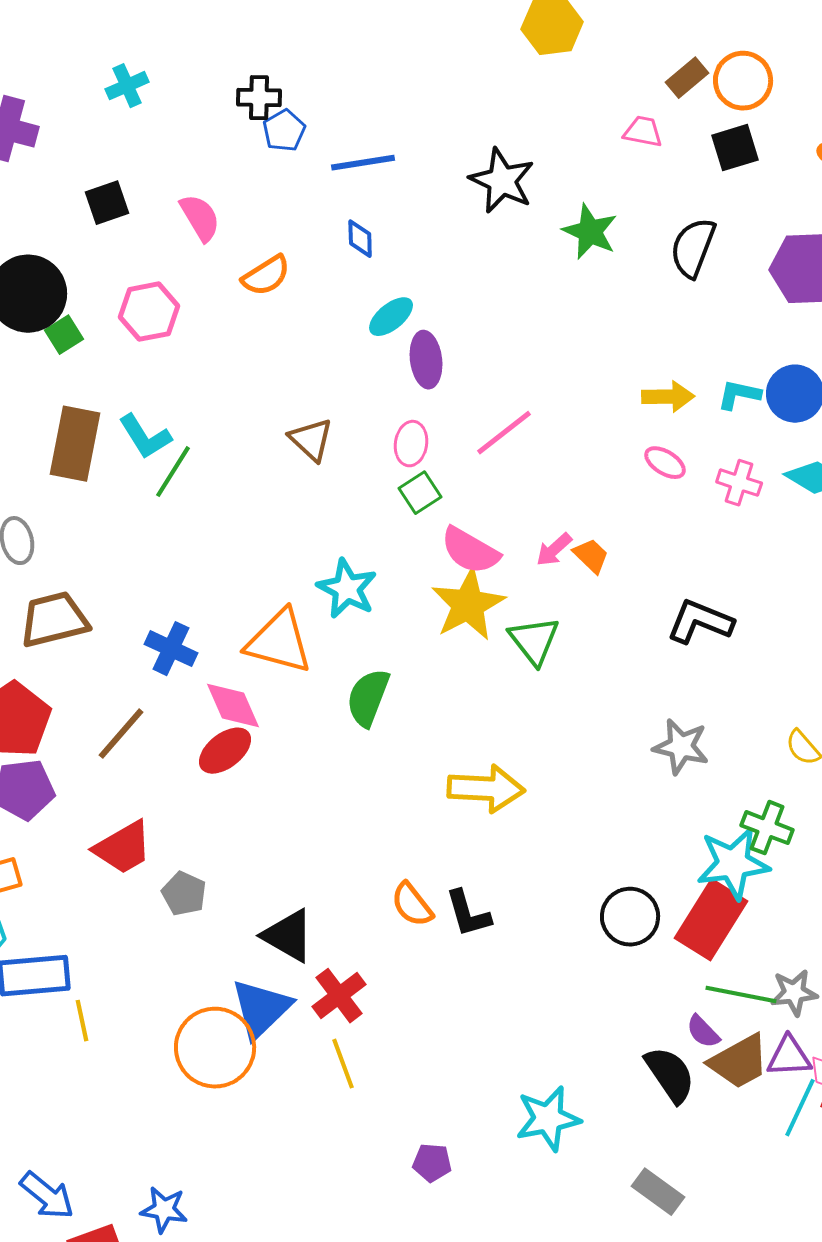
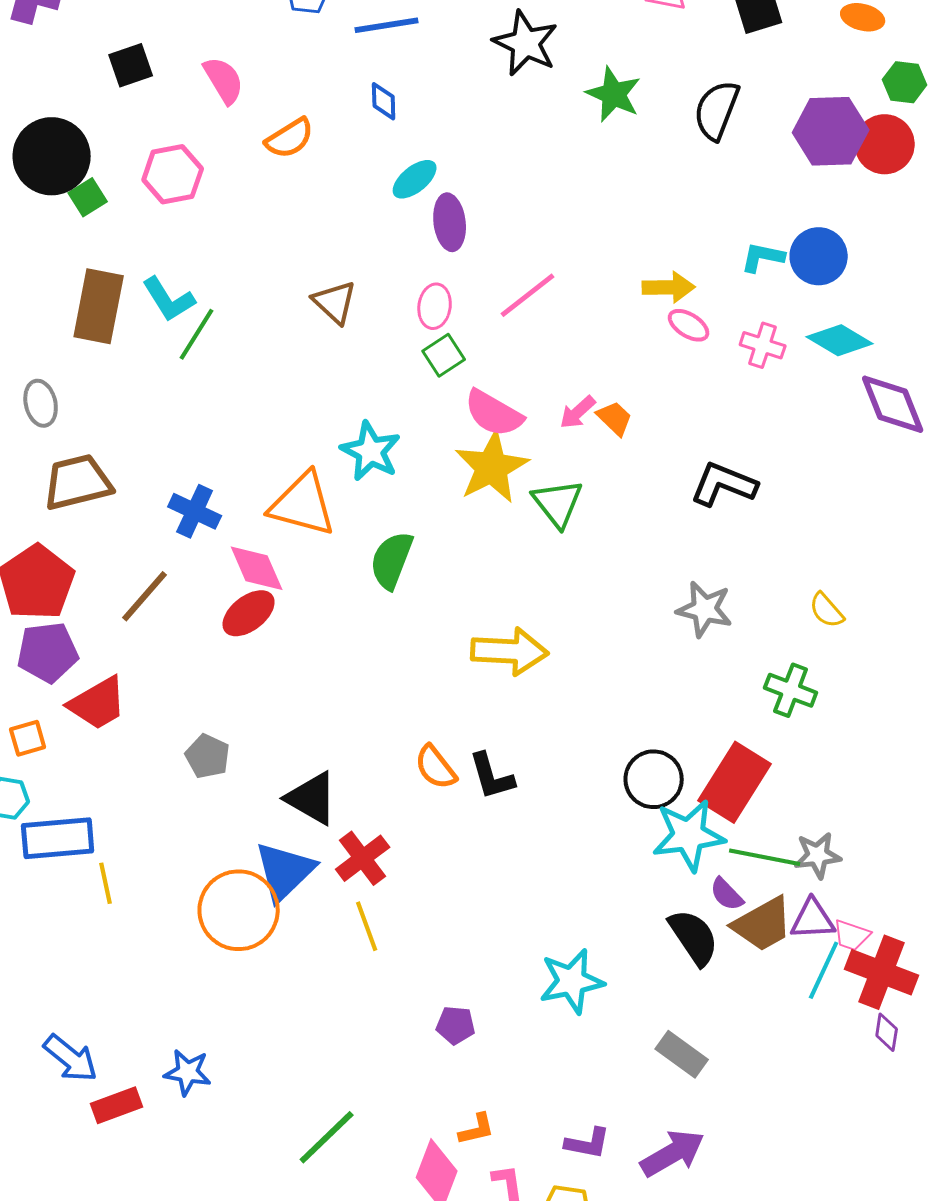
yellow arrow: (668, 397) -> (669, 287), moved
red trapezoid: (123, 848) -> (98, 703), moved
cyan star: (733, 864) -> (689, 835), moved

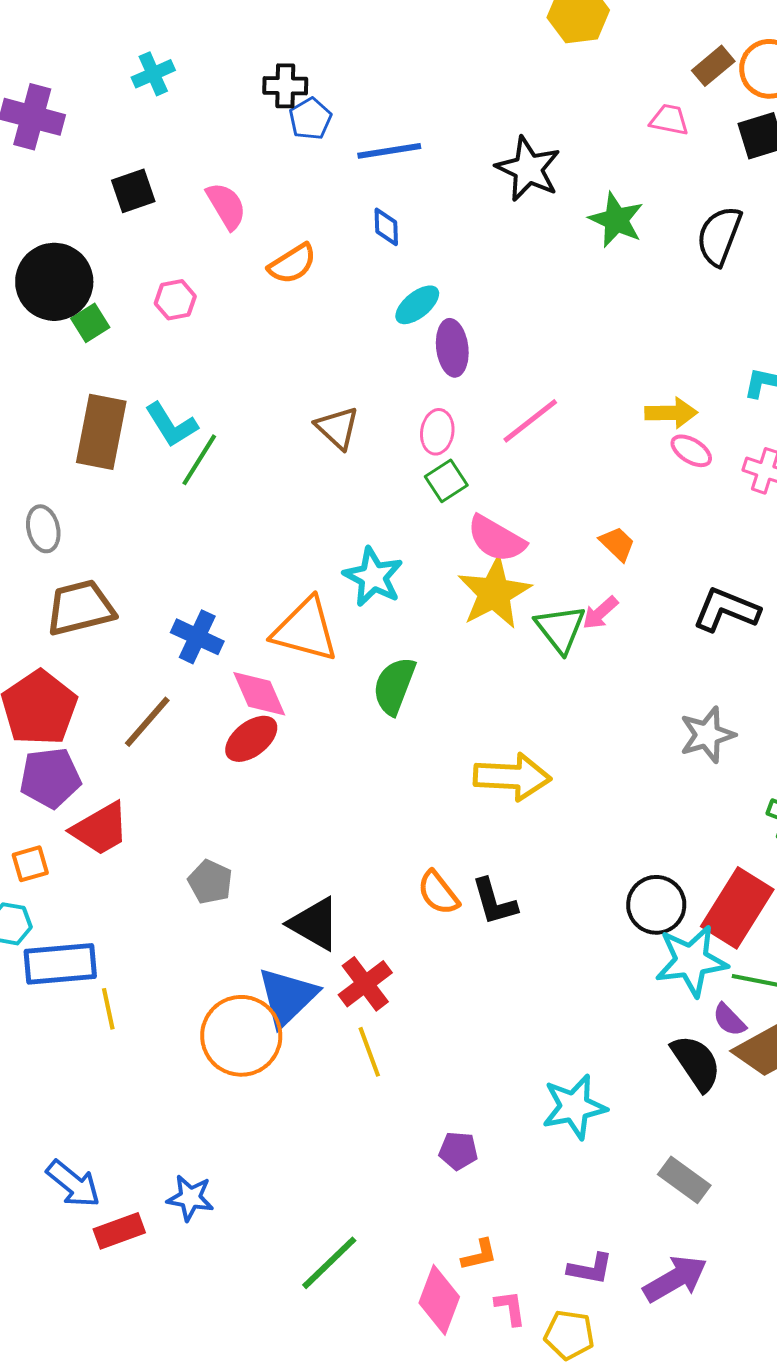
pink hexagon: (173, 174) -> (175, 300), size x0.7
pink arrow: (578, 412) -> (600, 613), moved
gray star: (705, 609) -> (707, 735), turned -30

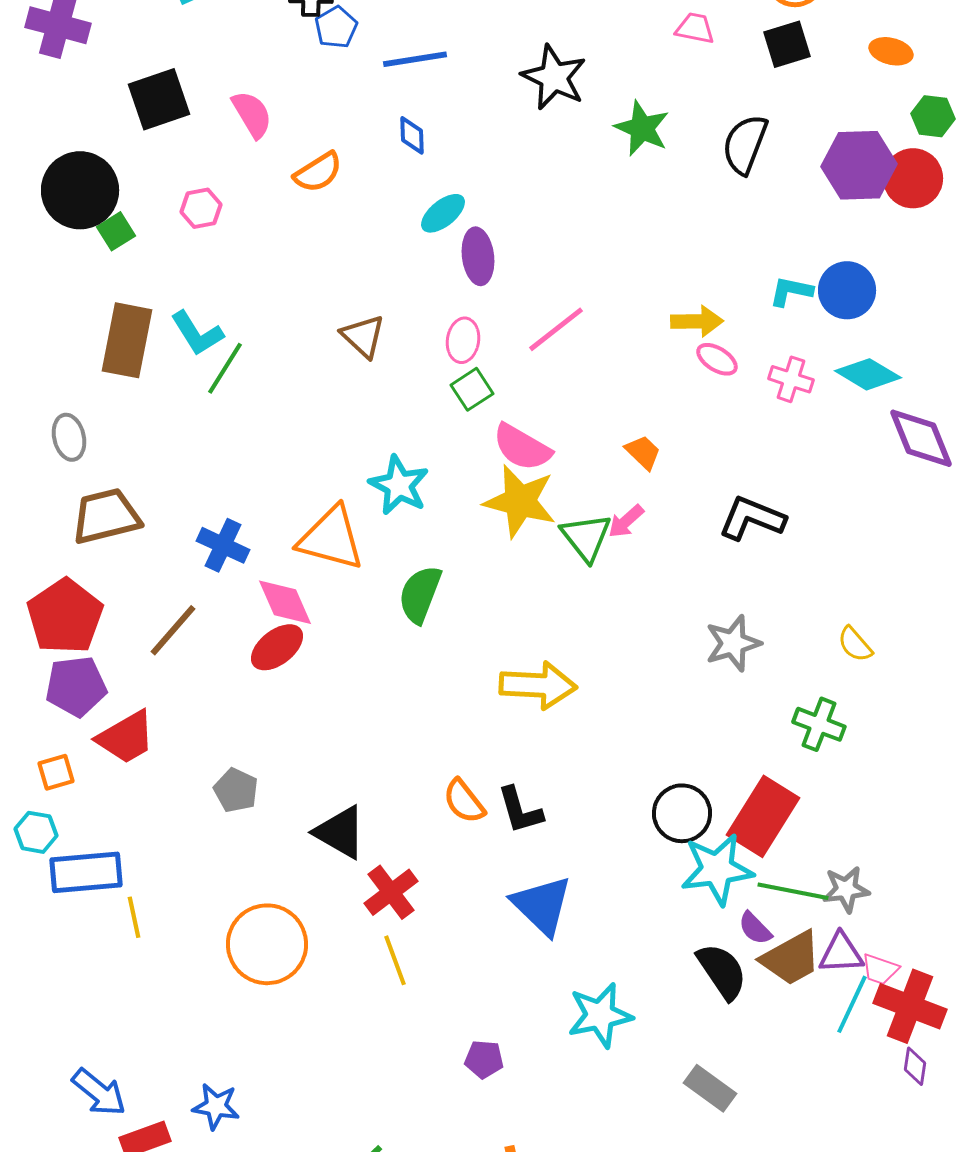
black square: (133, 191) -> (159, 99), size x1.4
yellow star: (494, 593) -> (520, 501), turned -30
blue triangle: (287, 997) -> (542, 905), moved, turned -32

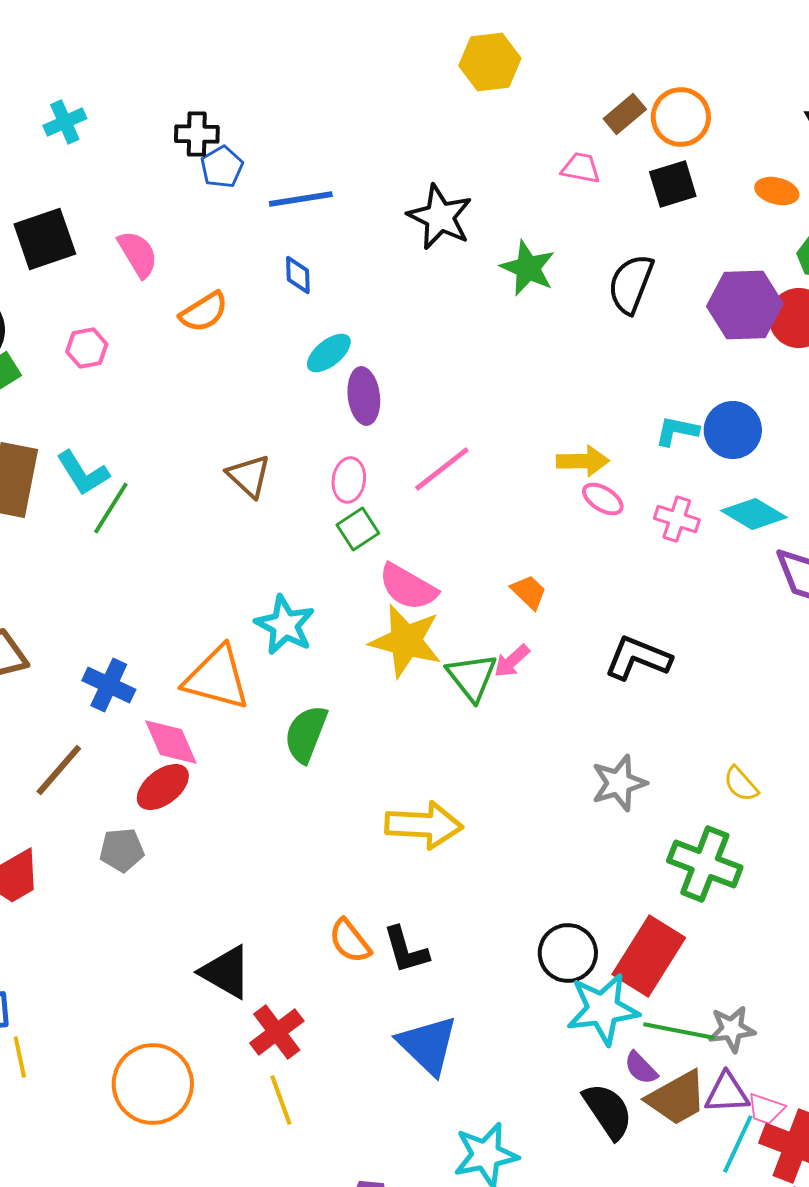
green cross: (819, 724) -> (705, 864), size x1.4
gray pentagon: (236, 790) -> (122, 850), moved, turned -30

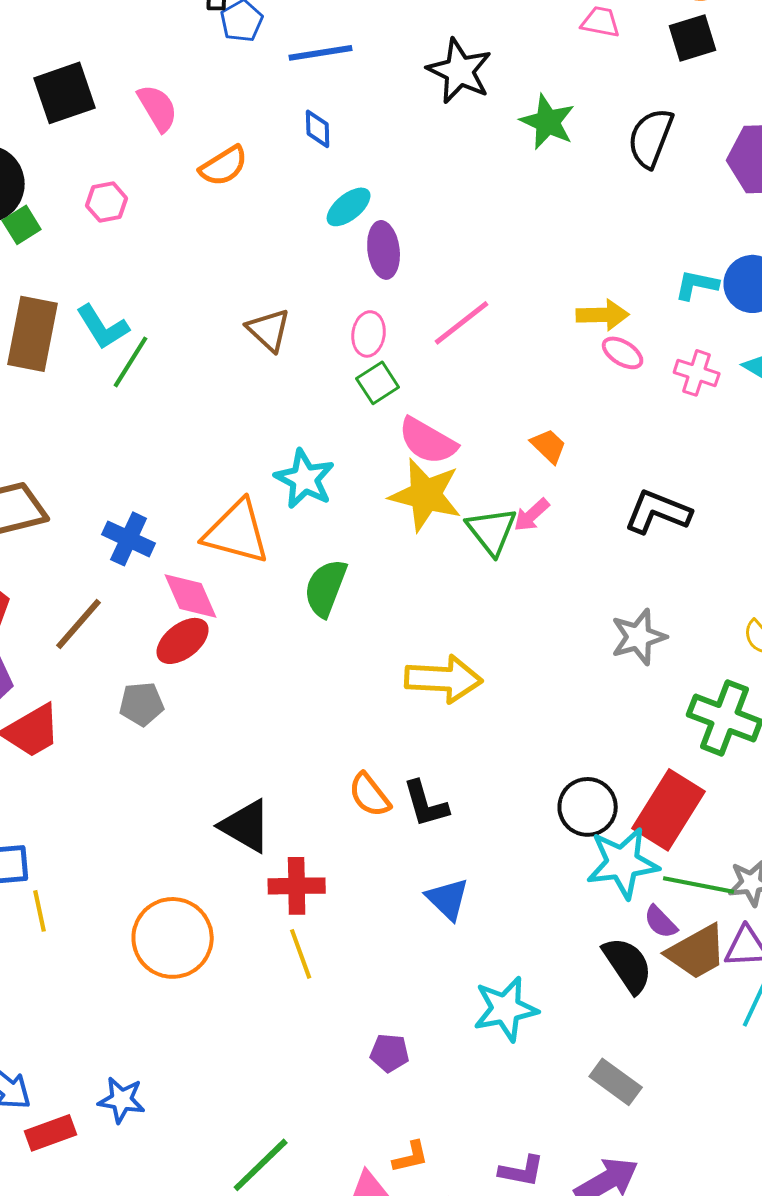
red cross: (277, 1032) -> (297, 886), turned 36
blue triangle: (428, 1045) -> (448, 899), size x0.7

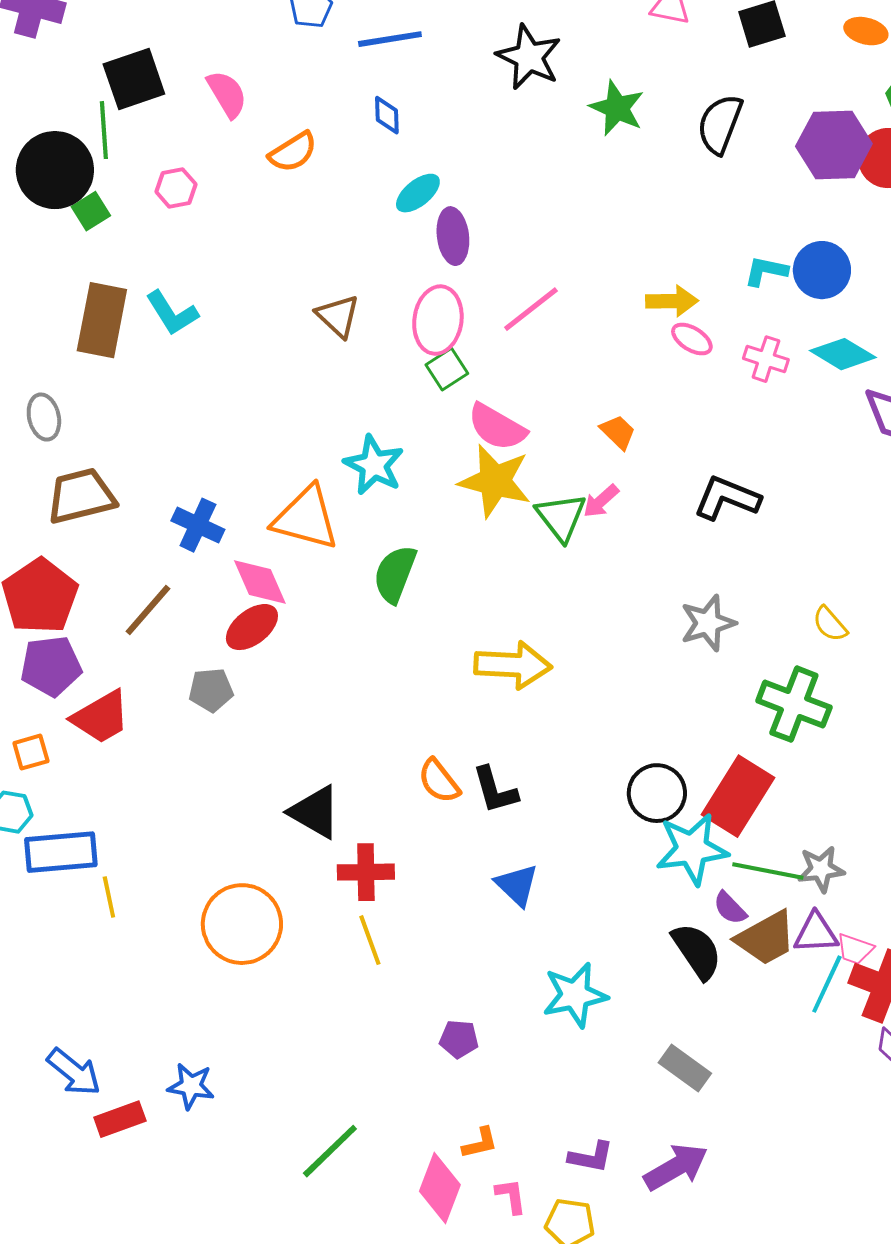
pink ellipse: (369, 334) -> (438, 320), size x1.5
green line: (131, 362) -> (104, 130), moved, turned -36

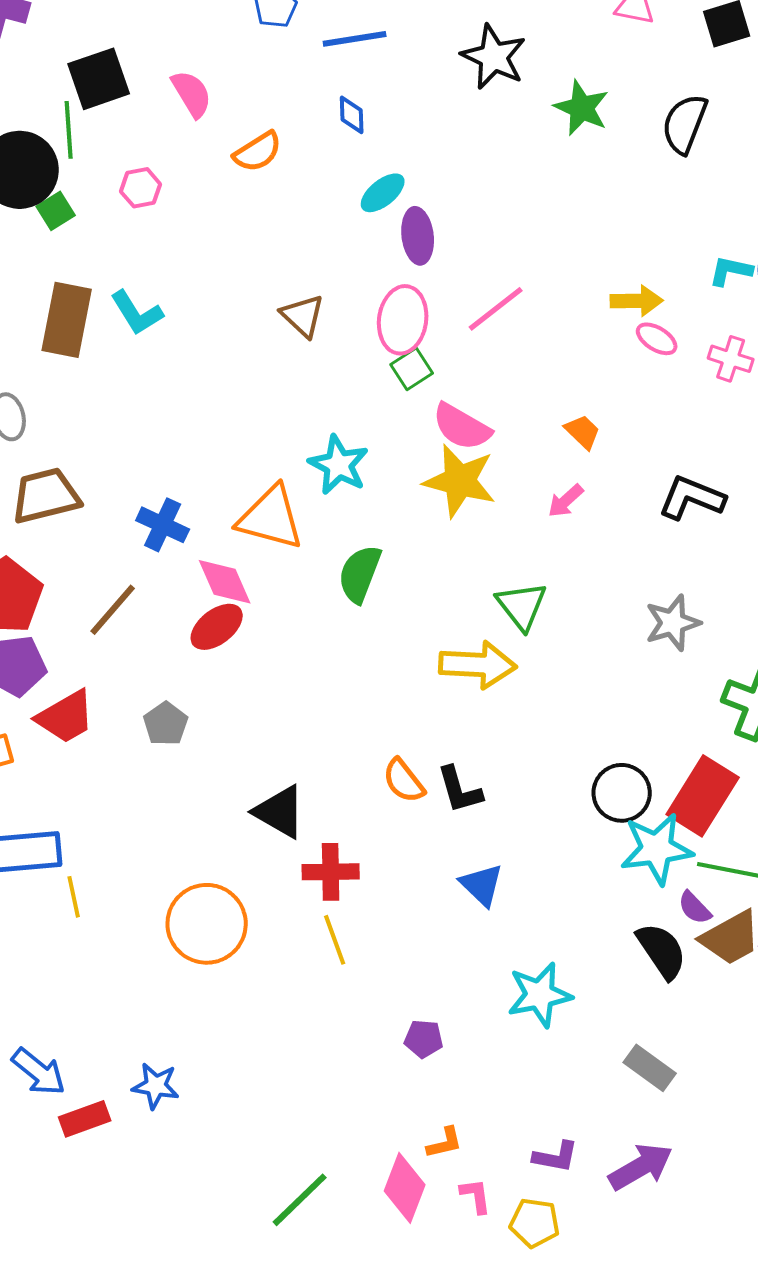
green triangle: (561, 517) -> (522, 606), moved
gray pentagon: (211, 690) -> (166, 724), moved, turned -30
green line: (330, 1151) -> (300, 1200), moved

